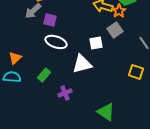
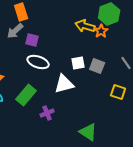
gray square: (115, 30) -> (97, 66), moved, turned -35
green rectangle: (44, 75) -> (26, 95), size x1.5

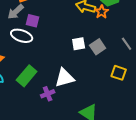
white ellipse: (38, 62) -> (22, 36), moved
gray square: (97, 66) -> (98, 47), turned 35
white triangle: (64, 84) -> (65, 78), moved

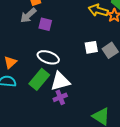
white ellipse: (22, 36) -> (48, 57), moved
white triangle: (65, 78) -> (60, 81), moved

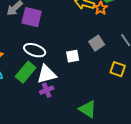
purple square: (45, 24) -> (32, 17), size x1.5
white square: (91, 47) -> (73, 56), moved

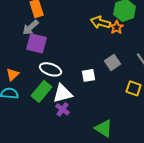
purple square: (32, 17) -> (37, 43), moved
purple cross: (47, 90) -> (63, 109), turned -32

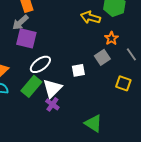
orange star: (117, 27) -> (111, 38), moved
white ellipse: (51, 69) -> (40, 64), turned -55
white triangle: (63, 93) -> (52, 88), turned -30

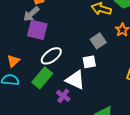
gray square: (102, 57) -> (98, 41), moved
white triangle: (52, 88) -> (75, 80), moved, turned -50

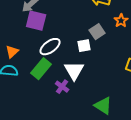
white square: (89, 62) -> (84, 46), moved
white triangle: (75, 80) -> (74, 71), turned 35

